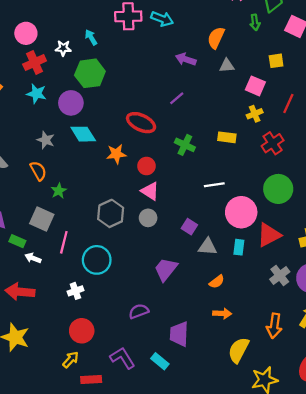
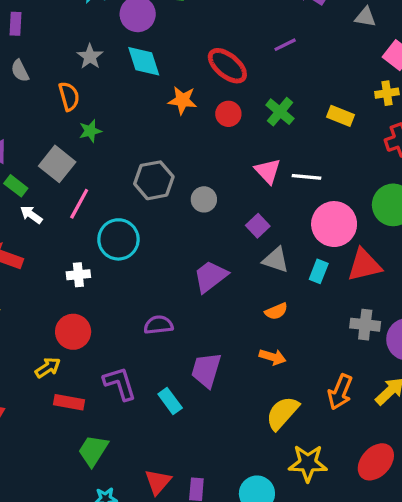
red circle: (146, 166) -> (228, 114), moved
pink triangle: (150, 191) -> (268, 171), moved
gray cross: (280, 275) -> (365, 325), turned 30

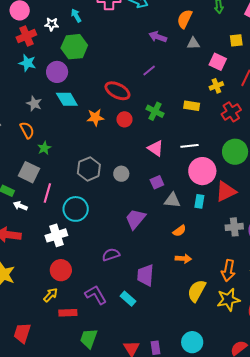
white line: (306, 177) -> (190, 146), moved
purple square: (258, 226) -> (157, 182), turned 32
white cross: (78, 275) -> (56, 235), size x1.5
yellow star: (308, 463) -> (228, 300), moved

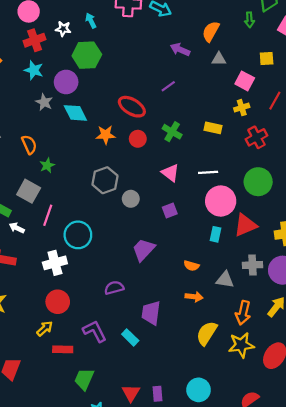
gray star: (34, 104) -> (44, 102), moved
gray hexagon: (89, 169) -> (105, 180), moved
gray triangle: (172, 200) -> (225, 280), moved
orange semicircle: (179, 231) -> (191, 266), turned 48

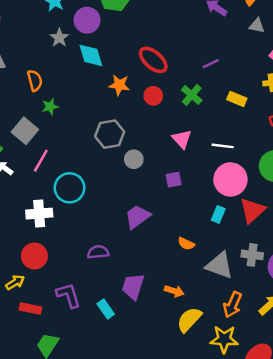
purple line: (168, 86) -> (211, 64), moved
red triangle: (245, 225) -> (252, 210), turned -30
gray triangle: (225, 280) -> (219, 265), size x1.4
orange arrow: (194, 297) -> (174, 291), moved

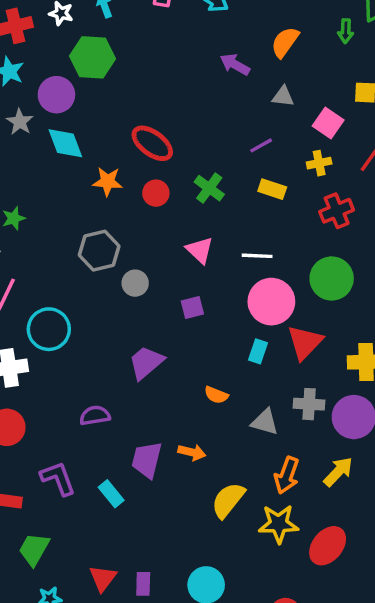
gray triangle: (257, 26) -> (283, 96), moved
purple line: (211, 64) -> (261, 145), moved
gray triangle: (219, 265) -> (265, 422), size x0.7
orange arrow: (174, 291) -> (192, 452), moved

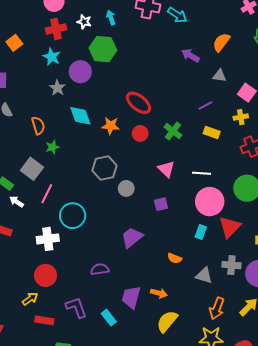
cyan diamond: (65, 143) -> (80, 116), moved
yellow semicircle: (228, 500) -> (167, 321), moved

